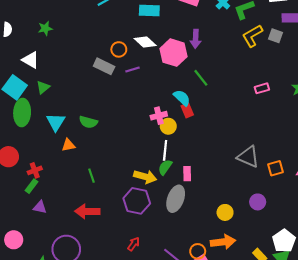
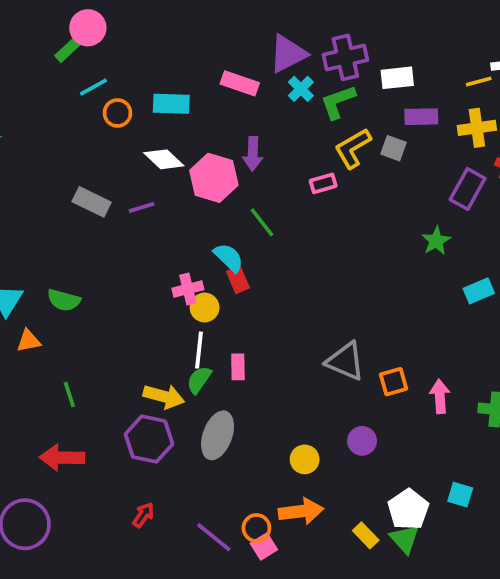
orange circle: (119, 49) -> (117, 113), moved
pink rectangle: (262, 88) -> (323, 183), moved
pink rectangle: (187, 174) -> (238, 367), moved

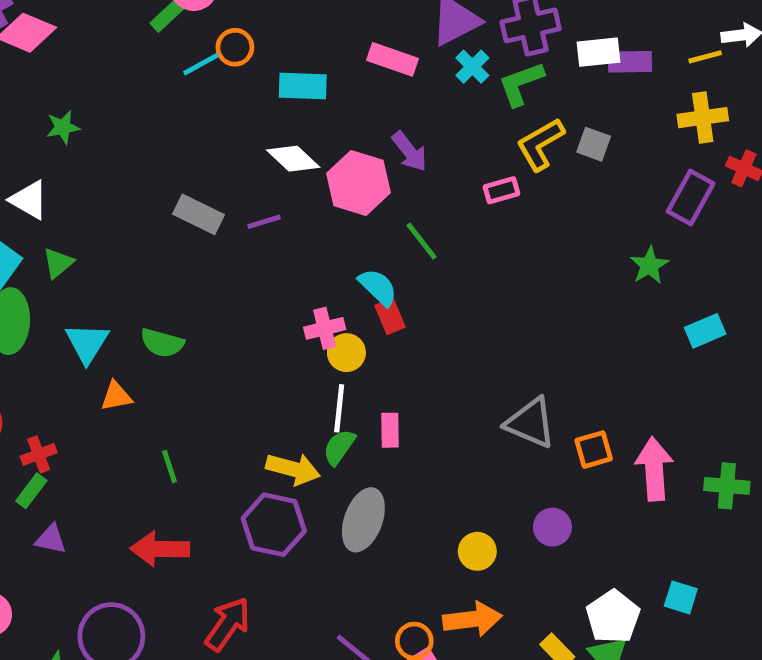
orange circle: (117, 113) -> (235, 47), moved
purple rectangle: (421, 117) -> (630, 62), moved
purple arrow: (253, 154) -> (409, 151), turned -40
pink arrow: (440, 396) -> (654, 469), size x1.4
red arrow: (143, 515) -> (228, 624), moved, size x1.6

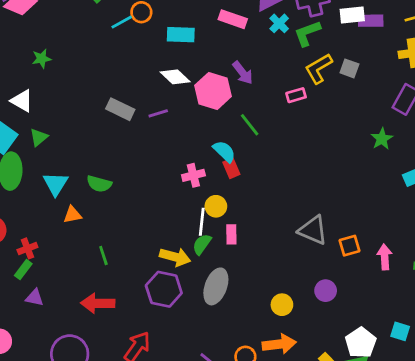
yellow circle: (346, 353) -> (216, 206), moved
pink arrow: (654, 469) -> (385, 257), size x0.7

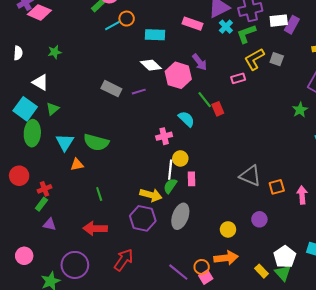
purple rectangle: (371, 21) -> (292, 25), turned -60
red rectangle: (231, 168) -> (218, 109), moved
green semicircle: (99, 184) -> (96, 142), size x1.4

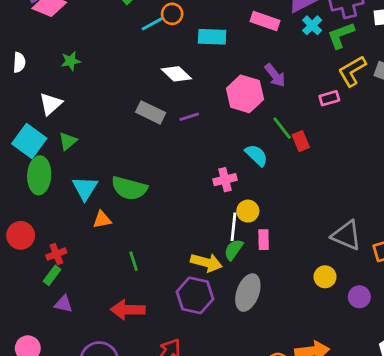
white diamond: (151, 65) -> (176, 74), moved
white triangle: (40, 82) -> (51, 104), turned 48
yellow circle: (228, 229) -> (325, 277), moved

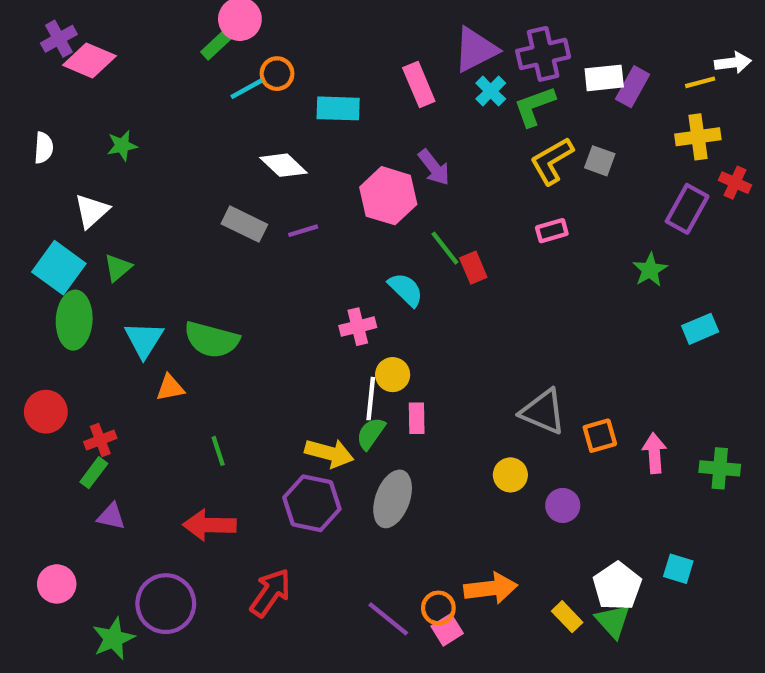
pink rectangle: (265, 21) -> (419, 84), turned 48
pink rectangle: (329, 98) -> (552, 231), moved

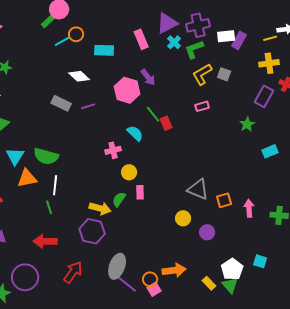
orange triangle: (170, 388) -> (27, 178), size x1.5
white line: (371, 399) -> (55, 185), moved
gray ellipse: (393, 499) -> (117, 266), moved

